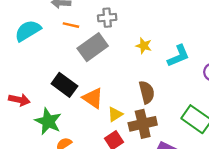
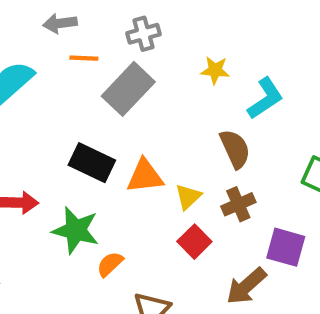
cyan L-shape: (178, 56) -> (265, 98), moved
orange triangle: (93, 98) -> (145, 176), turned -30
brown cross: (143, 124) -> (238, 204), size x0.7

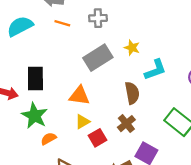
gray rectangle: (128, 89) -> (98, 58), moved
black rectangle: (92, 163) -> (35, 79), moved, turned 50
yellow triangle: (188, 197) -> (82, 122), moved
brown cross: (238, 204) -> (126, 124), turned -30

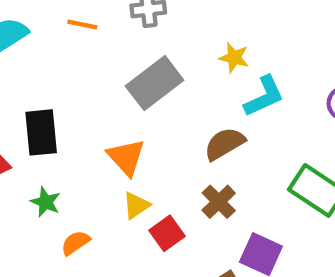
yellow star: (132, 48) -> (234, 58), moved
brown semicircle: (132, 93) -> (224, 144), turned -105
orange triangle: (79, 96) -> (126, 157), turned 45
green star: (35, 116) -> (46, 202), size x0.6

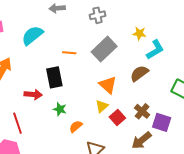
orange line: (82, 25) -> (69, 53), moved
orange triangle: (126, 157) -> (108, 85), moved
brown cross: (219, 202) -> (142, 111), moved

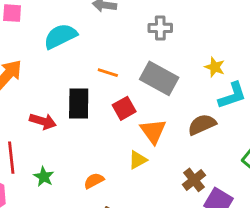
gray rectangle: (104, 49) -> (159, 78), turned 60
green star: (60, 109) -> (44, 177), moved
red square: (117, 117) -> (124, 108), moved

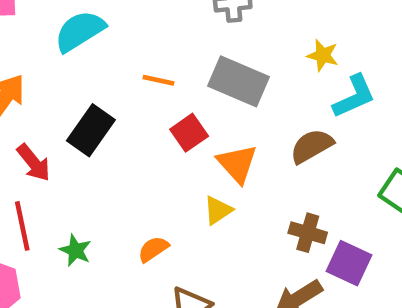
black rectangle: (79, 104) -> (91, 130), moved, turned 40
red arrow: (43, 121) -> (34, 163), moved, turned 40
brown cross: (194, 180) -> (308, 233), turned -30

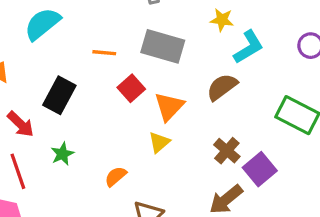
orange triangle: (237, 164) -> (169, 107), turned 32
brown cross: (308, 233) -> (227, 151), turned 32
green star: (75, 250) -> (62, 154), moved, turned 30
purple square: (349, 263) -> (260, 169), turned 32

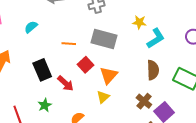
cyan semicircle: (42, 24) -> (31, 27), size x0.6
brown semicircle: (222, 87) -> (153, 70), moved, turned 126
black rectangle: (59, 95) -> (42, 70), turned -50
red arrow: (21, 124) -> (66, 83), moved

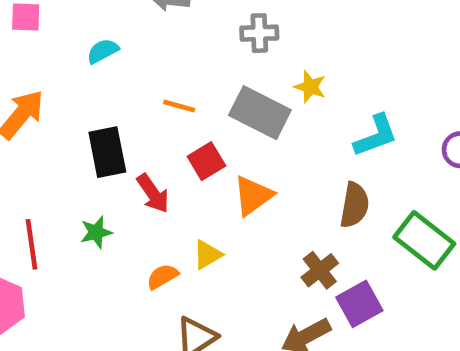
yellow star: (139, 22) -> (310, 87), moved
yellow triangle: (103, 97) -> (207, 255), moved

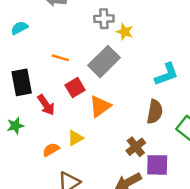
yellow star: (310, 87) -> (125, 32), moved
gray rectangle: (260, 113) -> (104, 62), turned -72
purple square: (359, 304) -> (157, 165), turned 30

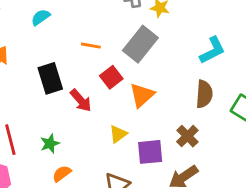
green star: (15, 126) -> (50, 144), moved
orange semicircle: (51, 150) -> (62, 174), moved
purple square: (157, 165) -> (150, 152), moved

